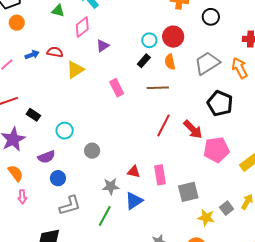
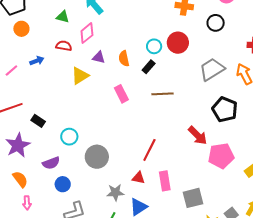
purple triangle: (103, 46) -> (99, 57), moved, turned 48
red semicircle: (55, 52) -> (64, 46), moved
orange semicircle: (170, 62) -> (124, 59), moved
red line: (163, 125) -> (149, 150), moved
gray circle: (92, 151) -> (97, 157), size x1.5

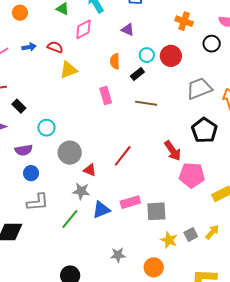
red semicircle: (64, 46) -> (55, 47), moved
purple triangle: (99, 57) -> (128, 30), moved
red triangle: (138, 178) -> (90, 170), moved
pink rectangle: (165, 181) -> (130, 202), moved, turned 72

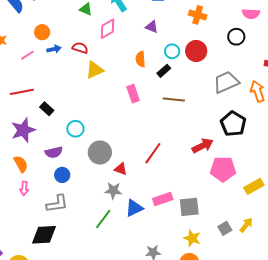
orange circle: (20, 13) -> (42, 32), moved
orange cross: (184, 21) -> (198, 15), moved
red arrow: (173, 151) -> (203, 146), turned -80
gray L-shape: (38, 202) -> (57, 204), moved
yellow star: (169, 240) -> (192, 238), moved

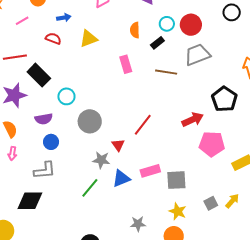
red semicircle: (80, 48) -> (53, 38), moved
blue arrow: (54, 49) -> (64, 18), moved
gray trapezoid: (226, 82) -> (197, 55), moved
black rectangle: (47, 109) -> (39, 75), size x1.6
red triangle: (121, 169) -> (118, 145), moved, turned 32

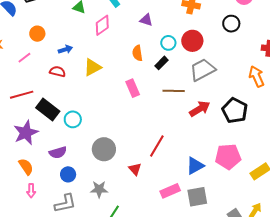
cyan circle: (66, 96) -> (73, 119), moved
red arrow: (193, 120) -> (200, 109), moved
gray star: (101, 160) -> (99, 189), moved
blue triangle: (121, 178) -> (195, 166), moved

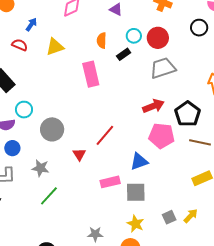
blue arrow: (65, 49) -> (31, 25), turned -48
pink rectangle: (133, 88) -> (91, 74), size x1.4
brown line: (174, 91) -> (200, 142), moved
cyan circle: (73, 119) -> (24, 110), moved
pink pentagon: (228, 157) -> (162, 136), moved

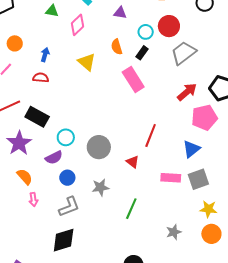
yellow triangle: (55, 47) -> (87, 62), moved, turned -42
pink rectangle: (91, 74) -> (133, 80), moved
pink rectangle: (110, 182) -> (171, 178), turned 36
green line: (49, 196) -> (131, 209), moved

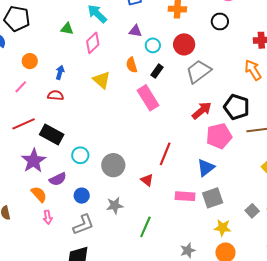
cyan circle: (146, 32) -> (153, 45), moved
purple semicircle: (54, 158) -> (58, 179), moved

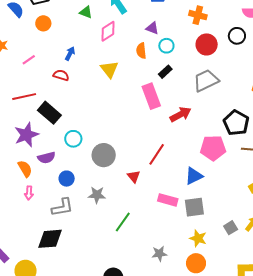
red circle: (184, 44) -> (207, 44), moved
orange circle: (30, 61) -> (43, 23), moved
orange semicircle: (132, 65) -> (141, 51), moved
red arrow: (202, 110) -> (180, 114), moved

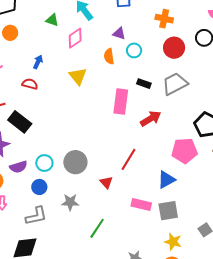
black rectangle: (165, 72) -> (144, 84), moved, turned 64
pink rectangle: (151, 96) -> (121, 101), turned 30
cyan circle: (73, 139) -> (44, 163), moved

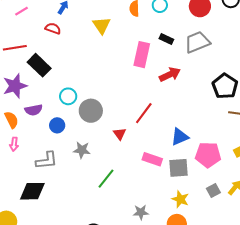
pink pentagon: (184, 151) -> (208, 155), moved
cyan circle: (44, 163) -> (68, 96), moved
blue circle: (39, 187) -> (57, 125), moved

